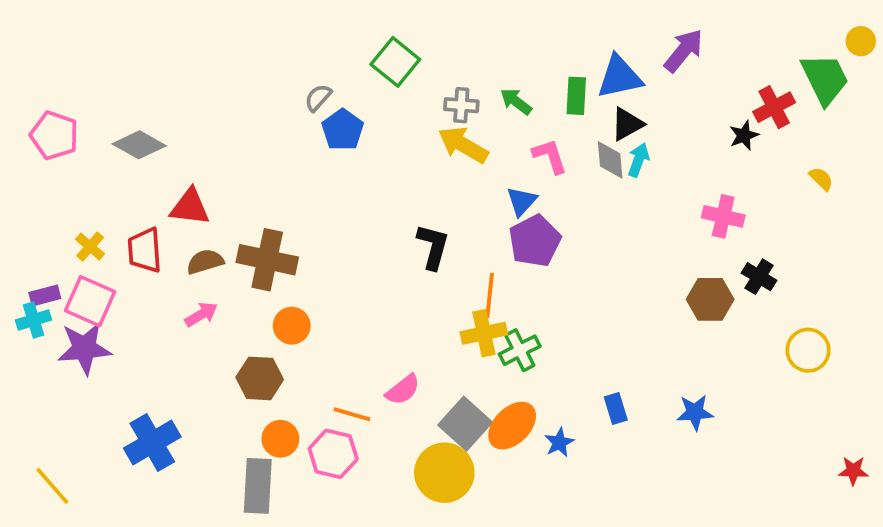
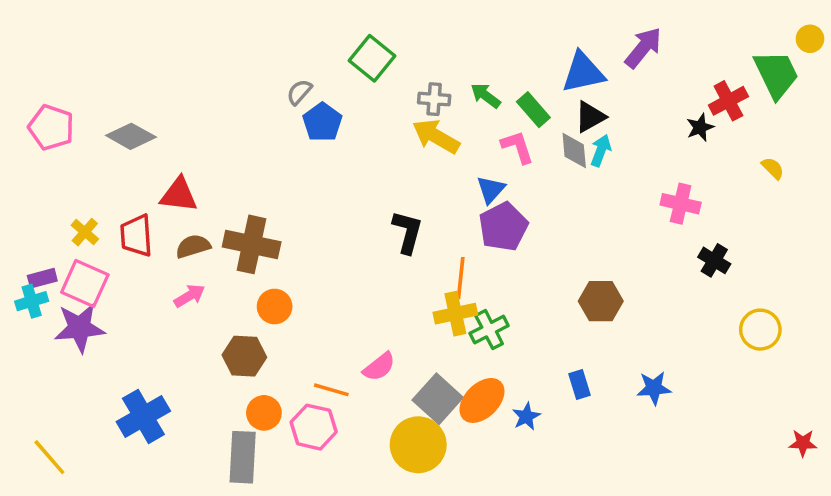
green rectangle: (576, 96) -> (533, 110), moved, turned -44
brown hexagon: (710, 299) -> (601, 301), moved

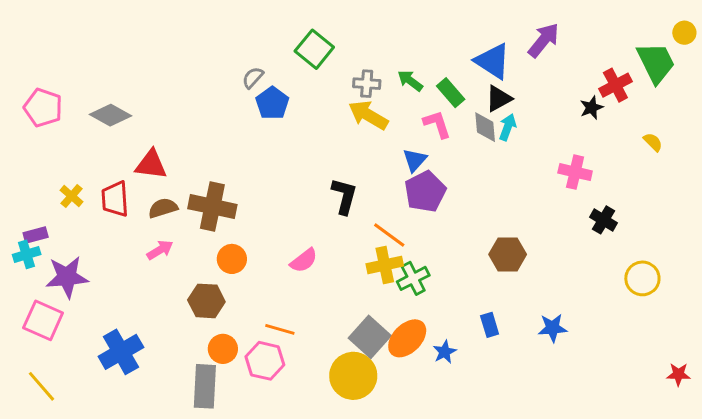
blue triangle: (583, 72) -> (493, 61), turned 45
orange line: (461, 278) -> (389, 235), turned -60
pink square: (85, 283) -> (43, 320), moved
pink semicircle: (379, 367) -> (304, 260), moved

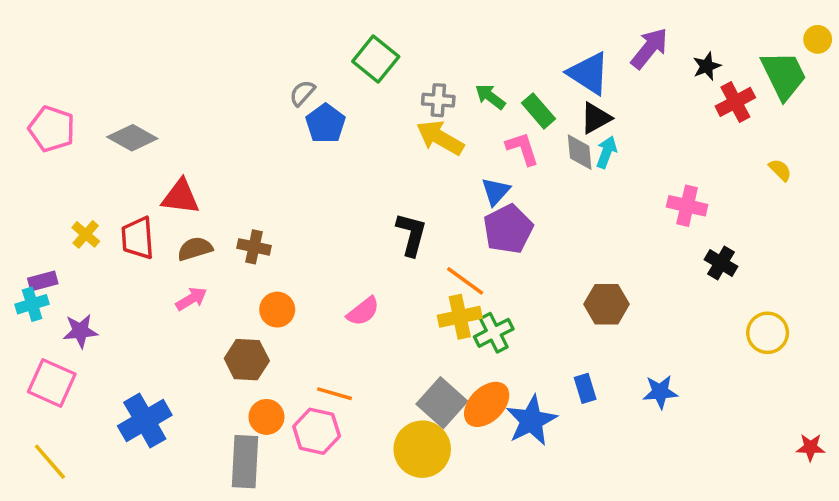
black star: (592, 108) -> (707, 66), moved
brown cross: (212, 207) -> (254, 247), size x0.6
purple star: (67, 277) -> (80, 331), size x0.7
blue star: (445, 352) -> (531, 421), size x1.8

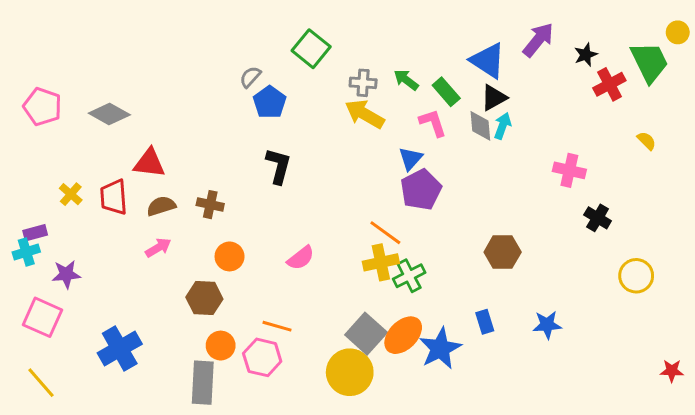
black L-shape: (411, 234) -> (278, 166), moved

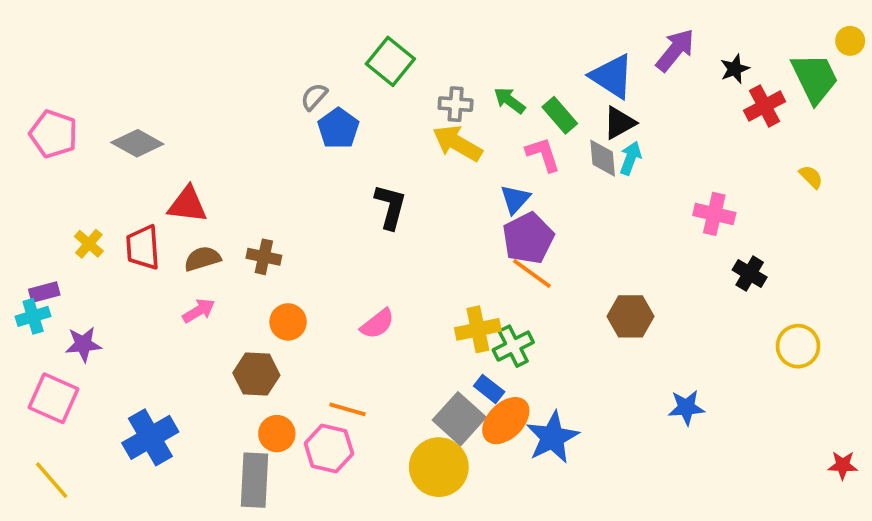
black L-shape: (278, 166) -> (390, 207), moved
orange line: (385, 233) -> (532, 274), moved
blue rectangle: (485, 322) -> (489, 389), moved, turned -35

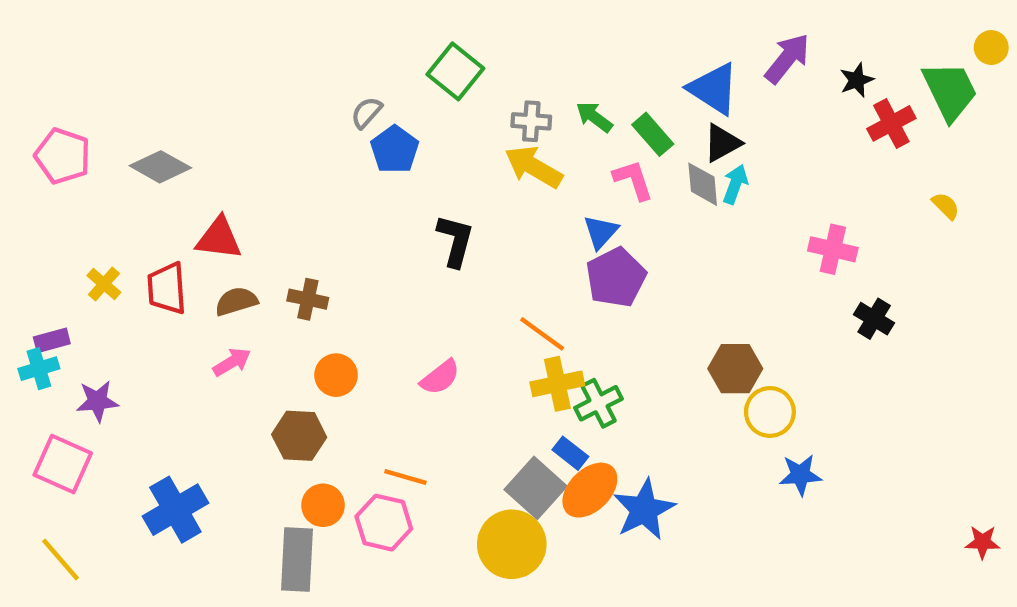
orange line: (532, 274) -> (542, 334), moved
yellow circle: (798, 346) -> (770, 412), moved

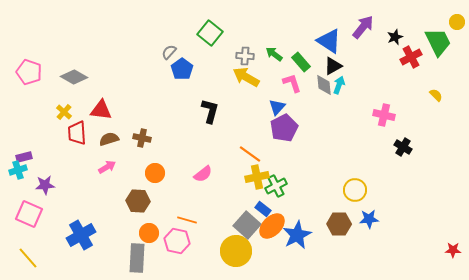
yellow cross: (104, 284) -> (64, 112), moved
brown hexagon: (735, 369) -> (339, 224), moved

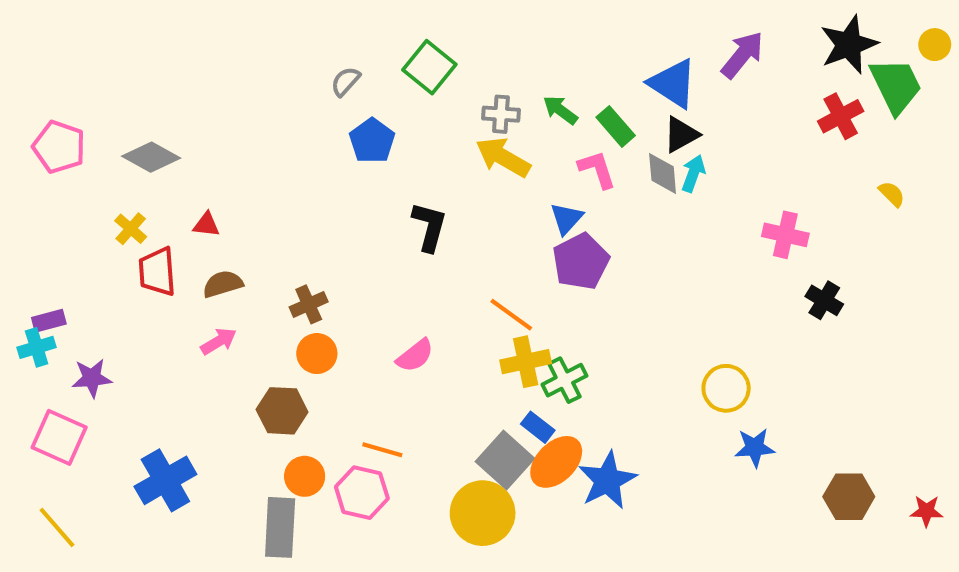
black star: (395, 37) -> (849, 45), moved, size x1.8
gray semicircle: (169, 52) -> (345, 81), moved
red triangle: (101, 110) -> (206, 225), size x0.6
brown cross: (142, 138) -> (309, 304), moved, turned -36
brown hexagon: (339, 224) -> (849, 497), moved

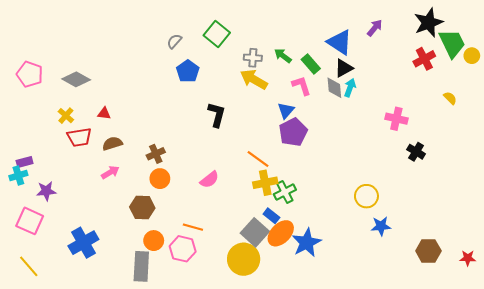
yellow circle: (935, 45) -> (472, 56), moved
purple arrow: (742, 55) -> (375, 28), size x0.7
red trapezoid: (157, 272) -> (79, 137), turned -95

